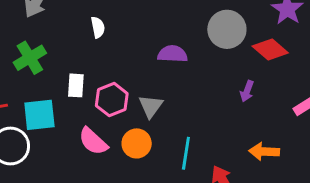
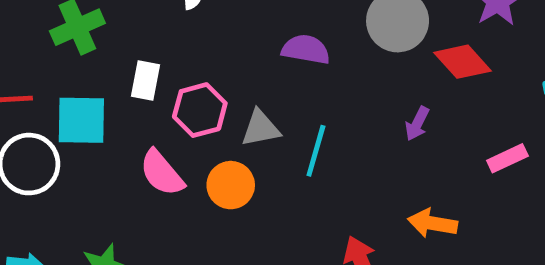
gray triangle: (151, 106) -> (261, 128), turned 36
cyan line: (186, 153) -> (316, 151), moved

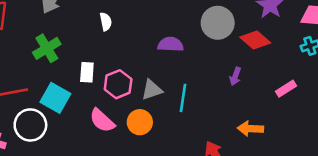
cyan square: (81, 120) -> (55, 98), turned 36

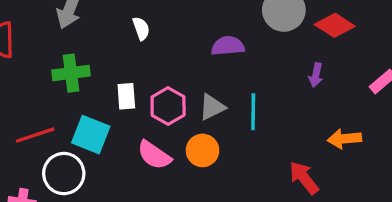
green cross: (47, 48) -> (71, 73), turned 32

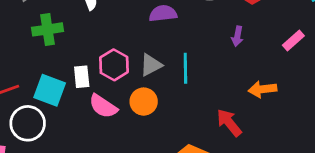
green cross: (71, 73) -> (48, 29), moved
white rectangle: (126, 96) -> (82, 77), moved

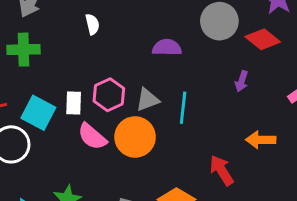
green cross: (48, 29) -> (24, 50), moved
orange circle: (144, 102) -> (135, 137), size x1.4

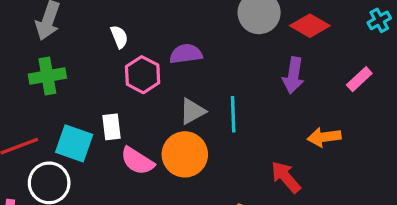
purple semicircle: (167, 48) -> (186, 54), moved
purple arrow: (242, 81) -> (293, 75), size x1.5
pink hexagon: (109, 95) -> (143, 75), moved

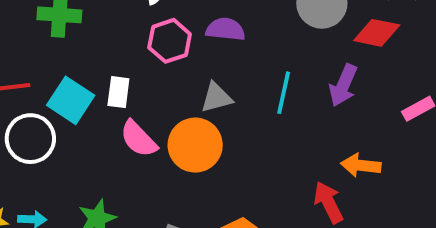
red diamond: (310, 26) -> (377, 33), turned -33
cyan line: (233, 114) -> (284, 93), moved
red arrow: (286, 177) -> (329, 202), moved

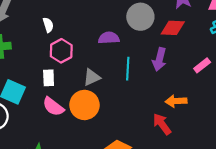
purple semicircle: (225, 29) -> (109, 38), moved
white rectangle: (118, 92) -> (49, 78), moved

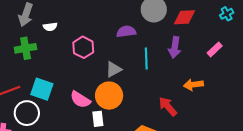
white semicircle: (48, 25) -> (50, 27), moved, turned 104
white rectangle: (49, 78) -> (98, 119), moved
red arrow: (162, 124) -> (168, 106), moved

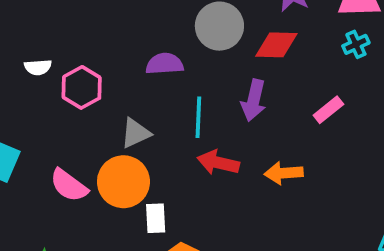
white semicircle: (50, 27) -> (38, 67), moved
red arrow: (168, 106) -> (218, 163), moved, turned -40
white rectangle: (98, 119) -> (156, 218), moved

